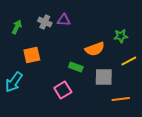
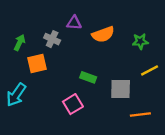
gray cross: (45, 22) -> (52, 39), moved
green arrow: (17, 27) -> (20, 43), moved
orange semicircle: (95, 49) -> (103, 34), moved

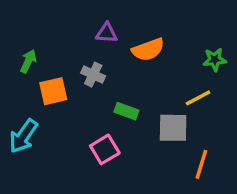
gray cross: (52, 39) -> (93, 75), moved
green star: (140, 41) -> (215, 60), moved
yellow line: (150, 70) -> (198, 98), moved
orange line: (140, 115) -> (201, 164), turned -66

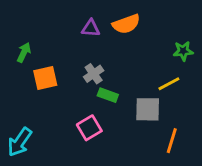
orange semicircle: (148, 50) -> (126, 24), moved
gray cross: (93, 75) -> (94, 74), moved, turned 30
cyan arrow: (23, 136) -> (20, 142), moved

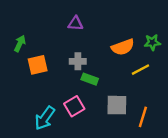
orange semicircle: (126, 24) -> (123, 47), moved
gray cross: (94, 74) -> (78, 61), turned 35
gray square: (148, 109) -> (117, 105), moved
cyan arrow: (20, 142) -> (45, 118), moved

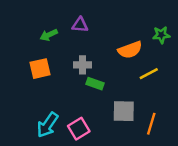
green star: (152, 42) -> (161, 35), moved
green arrow: (20, 44) -> (49, 35), moved, turned -140
pink square: (74, 106) -> (79, 129), moved

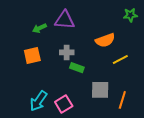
purple triangle: (80, 25) -> (65, 20), size x1.5
green star: (161, 35) -> (130, 15), moved

